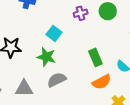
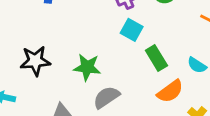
cyan square: (54, 33) -> (132, 30), moved

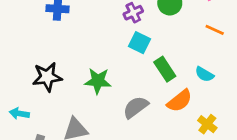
gray semicircle: (106, 97) -> (136, 107), moved

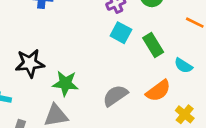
green rectangle: (165, 69) -> (153, 45), moved
green star: (98, 81) -> (65, 83), moved

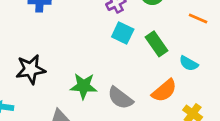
green star: (65, 83) -> (84, 86), moved
gray semicircle: (115, 96) -> (120, 98), turned -105

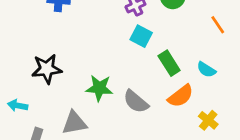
orange line: (198, 19) -> (218, 25), turned 30
green rectangle: (157, 44) -> (169, 63), moved

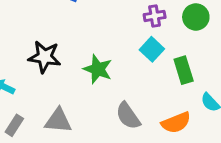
green rectangle: (169, 63) -> (184, 70), moved
green star: (99, 88) -> (98, 69), moved

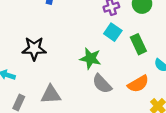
green star: (98, 69) -> (90, 58), moved

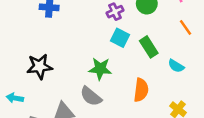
gray semicircle: (102, 84) -> (91, 96), moved
orange semicircle: (138, 84) -> (141, 90), moved, turned -45

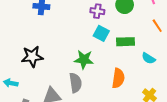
purple cross: (115, 12) -> (97, 11), turned 32
green rectangle: (149, 47) -> (126, 42), turned -60
gray semicircle: (91, 96) -> (75, 83), turned -138

